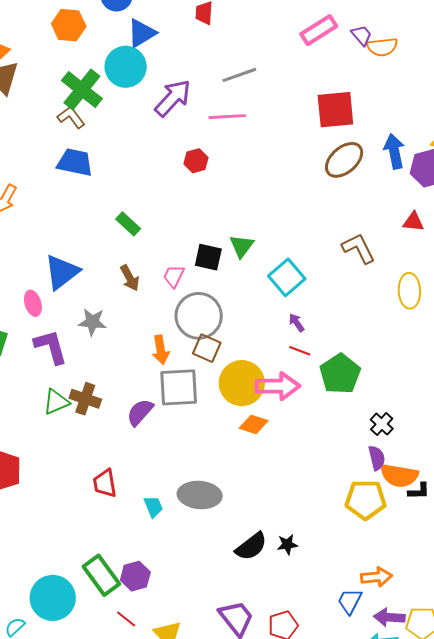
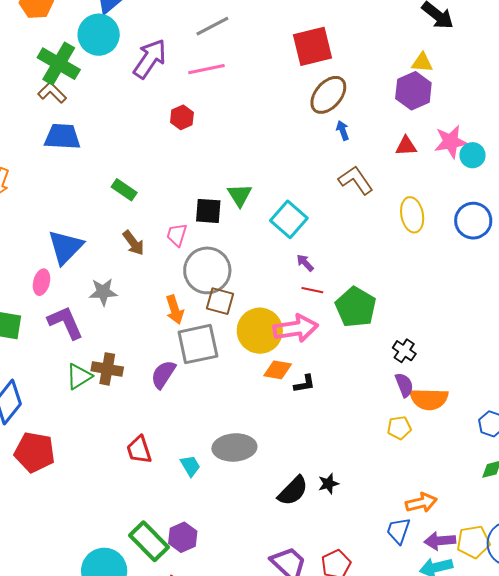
blue arrow: (394, 151) -> (343, 130), moved, size x0.6
pink ellipse: (33, 303) -> (41, 282), turned 40
black L-shape: (419, 491) -> (304, 384), moved
yellow pentagon: (366, 500) -> (399, 428), size x0.6

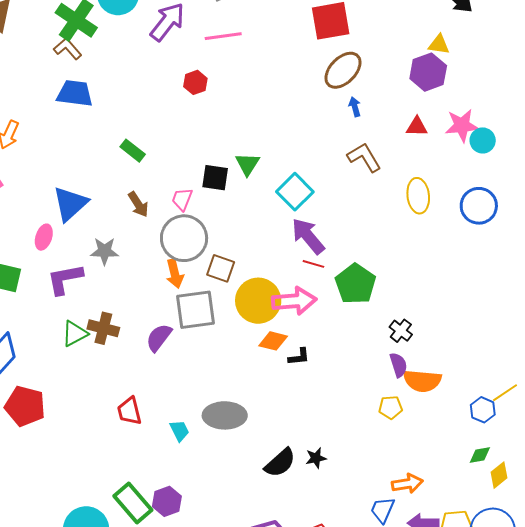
purple arrow: (305, 263) -> (308, 236), size x2.0
gray circle: (207, 270) -> (184, 238), moved
purple L-shape: (65, 323) -> (65, 279), turned -81

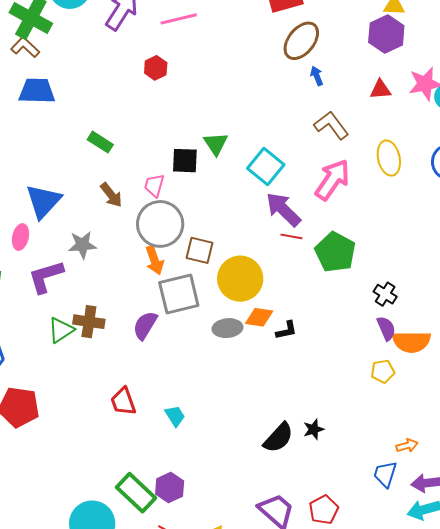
pink arrow: (294, 301) -> (332, 180), moved, turned -45
gray ellipse: (225, 415) -> (227, 328), moved, size x0.7
orange arrow: (407, 484) -> (407, 446), size x0.7

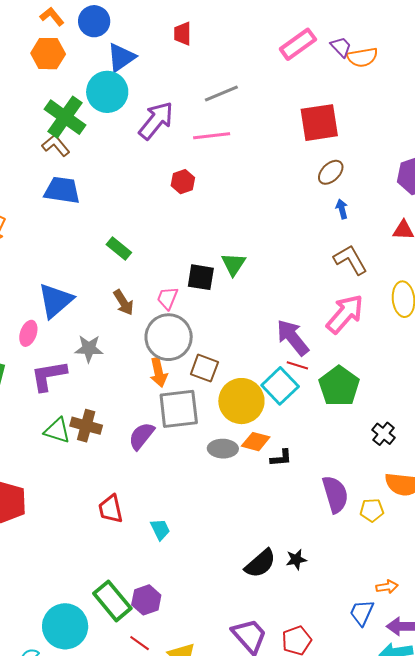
brown ellipse: (301, 41) -> (331, 172), size x0.7
cyan square: (266, 167) -> (280, 386), moved
purple semicircle: (386, 328) -> (335, 494), moved, size x1.5
green triangle: (61, 330) -> (57, 430), turned 44

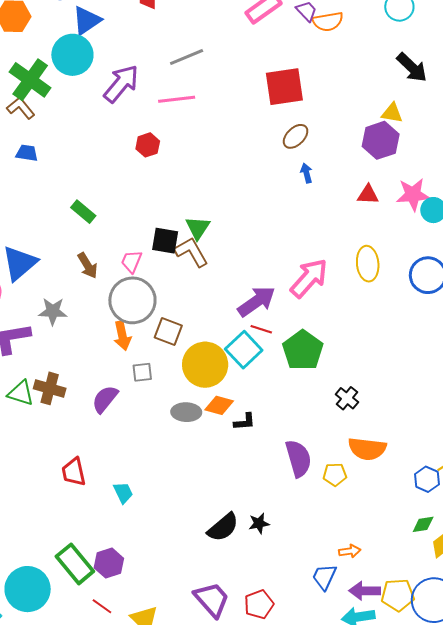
blue trapezoid: (62, 190) -> (27, 153), size x0.6
brown L-shape: (350, 260) -> (191, 252), moved
purple arrow: (293, 337) -> (257, 301), turned 93
gray square: (179, 409) -> (142, 372), size x0.5

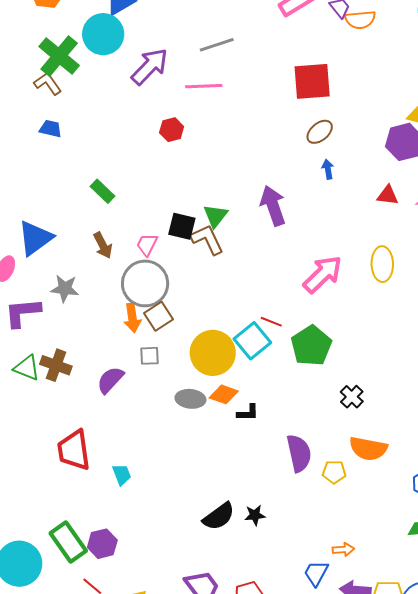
purple arrow: (257, 301) -> (273, 206), moved, turned -78
brown square: (168, 332) -> (158, 316), moved, turned 32
red trapezoid: (74, 472) -> (74, 450), size x1.4

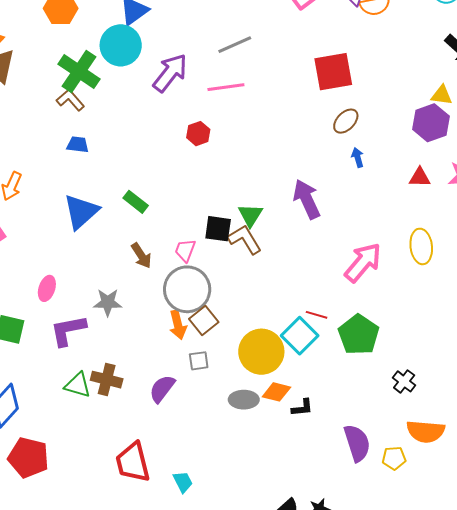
blue triangle: (35, 238) -> (81, 212), moved

